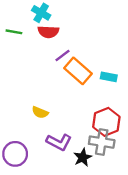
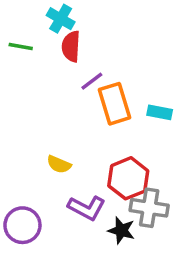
red semicircle: (48, 32) -> (71, 46), turned 90
orange rectangle: (78, 71) -> (114, 104), turned 32
red hexagon: (106, 122) -> (128, 178), moved
black star: (83, 157) -> (121, 230), turned -30

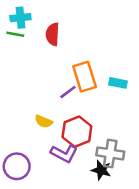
cyan cross: (61, 19) -> (20, 18), moved, turned -36
purple line: (92, 81) -> (68, 92), moved
red hexagon: (128, 178) -> (77, 132), moved
black star: (121, 230) -> (101, 170), moved

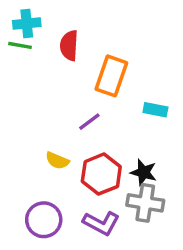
orange rectangle: (85, 77) -> (111, 76), moved, turned 36
purple L-shape: (64, 153) -> (101, 223), moved
purple circle: (17, 166) -> (44, 220), moved
black star: (101, 170) -> (144, 172), moved

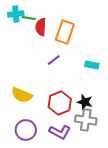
green line: (20, 45) -> (29, 18), moved
orange rectangle: (111, 76) -> (65, 32), moved
purple line: (89, 122) -> (54, 60), moved
yellow semicircle: (57, 161) -> (22, 95), moved, size x1.5

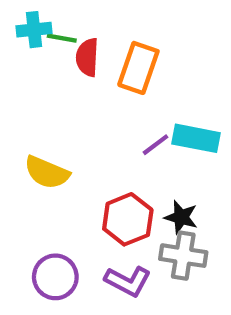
purple line: (54, 60) -> (156, 145), moved
cyan rectangle: (92, 65) -> (196, 138), size x1.5
yellow semicircle: (22, 95) -> (47, 172), moved

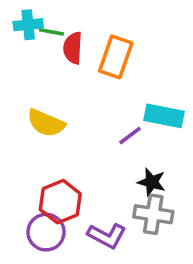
purple line: (156, 145) -> (130, 136), moved
yellow semicircle: (47, 172) -> (46, 123), moved
red hexagon: (128, 219) -> (60, 202), moved

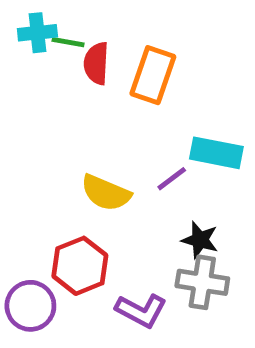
yellow semicircle: (46, 123) -> (106, 193), moved
purple circle: (46, 232) -> (30, 306), moved

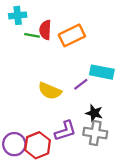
green line: (68, 42) -> (32, 35), moved
orange rectangle: (153, 75) -> (72, 35), turned 45
red hexagon: (80, 266) -> (38, 145), moved
purple L-shape: (141, 311) -> (65, 131), moved, turned -45

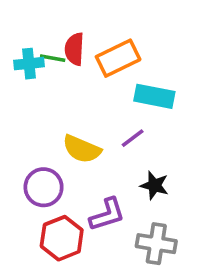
cyan cross: (18, 15) -> (29, 64), moved
cyan rectangle: (102, 72) -> (154, 96), moved
gray cross: (95, 133) -> (156, 244), moved
purple circle: (14, 144) -> (44, 187), moved

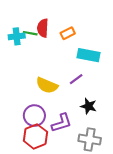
orange rectangle: (118, 58) -> (68, 33), size x0.6
purple circle: (44, 187) -> (34, 116), moved

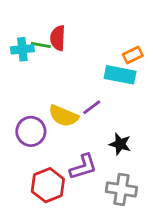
orange rectangle: (68, 33) -> (133, 55), moved
purple line: (76, 79) -> (92, 107), moved
purple circle: (34, 116) -> (31, 131), moved

